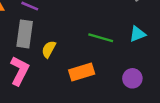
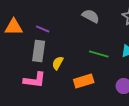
pink L-shape: (20, 71) -> (35, 80), turned 70

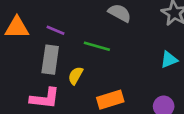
green line: (99, 54) -> (97, 46), moved

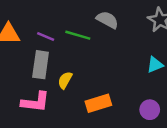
green line: (97, 46) -> (78, 35), moved

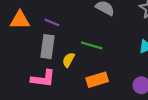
green line: (78, 35) -> (92, 45), moved

